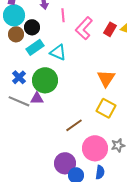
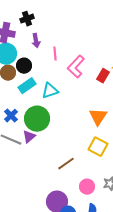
red rectangle: (110, 29) -> (103, 76), moved
cyan triangle: (58, 52) -> (50, 91), turned -42
purple triangle: (37, 98) -> (29, 137), turned -40
pink circle: (95, 148) -> (87, 187), size x0.6

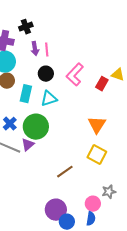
pink line: (55, 54) -> (47, 50), moved
black circle: (24, 66) -> (46, 74), moved
cyan rectangle: (27, 86) -> (26, 94), turned -42
pink circle: (87, 187) -> (93, 204), moved

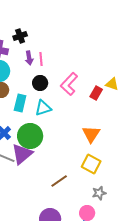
purple triangle: (28, 145) -> (22, 154), size x1.6
gray star: (109, 192) -> (99, 193), moved

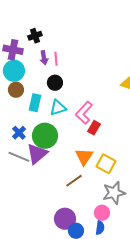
pink L-shape: (69, 84) -> (84, 113), moved
red rectangle: (96, 93) -> (94, 128), moved
orange triangle: (91, 134) -> (84, 157), moved
gray star: (99, 193) -> (114, 193), size x1.6

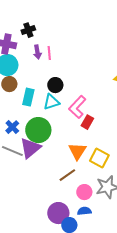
black circle: (55, 83) -> (55, 85), moved
pink circle: (102, 213) -> (84, 192), moved
blue semicircle: (100, 228) -> (84, 211), moved, turned -104

